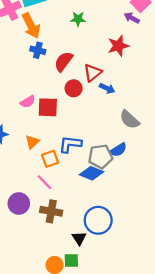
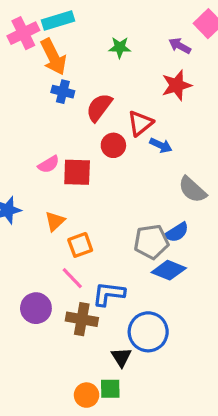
purple arrow: (132, 18) -> (180, 46), moved
blue L-shape: (70, 144) -> (109, 294), moved
blue diamond: (91, 173) -> (169, 270), moved

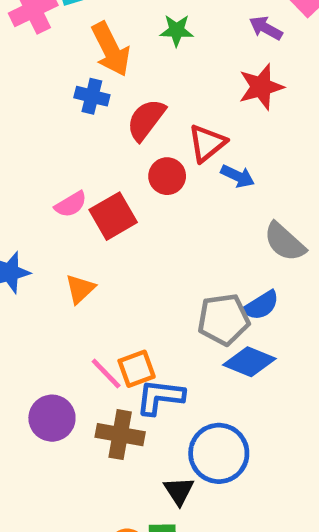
orange arrow: (53, 57) -> (111, 49), moved
red square: (77, 172) -> (113, 216), turned -32
orange square: (80, 245) -> (137, 369), moved

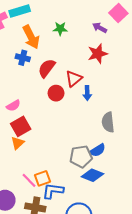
blue arrow: (238, 176) -> (87, 93), turned 64
red square: (113, 216) -> (21, 126), moved
gray semicircle: (285, 242) -> (108, 122), turned 42

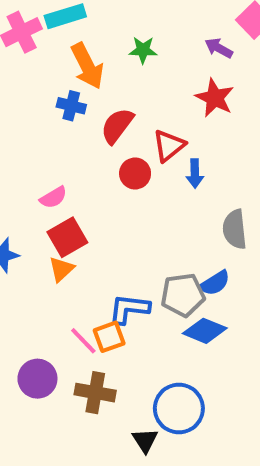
red star: (98, 54) -> (215, 98), turned -30
blue L-shape: (53, 191) -> (129, 309), moved

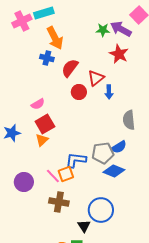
purple arrow: (219, 48) -> (121, 29), size x1.5
green star: (143, 50) -> (103, 30), moved
purple circle: (37, 379) -> (24, 182), moved

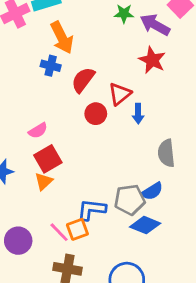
green star: (103, 30) -> (124, 14), moved

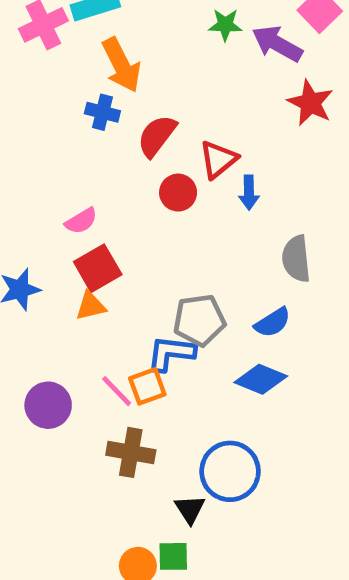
red star: (152, 60) -> (310, 103), moved
orange triangle: (44, 181) -> (91, 306), turned 30
gray pentagon: (130, 200) -> (199, 320), moved

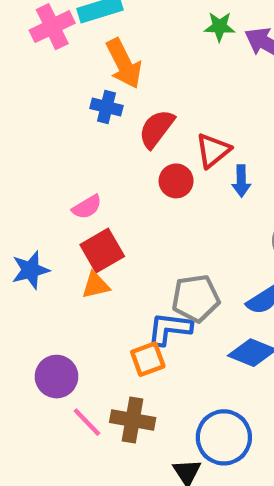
pink line: (117, 391) -> (87, 422), moved

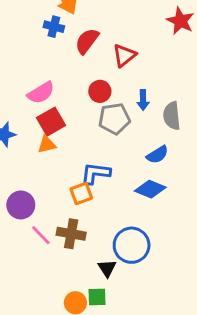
red circle: (176, 181) -> (100, 91), moved
blue arrow: (241, 181) -> (143, 100), moved
pink semicircle: (87, 207) -> (41, 93), size x1.4
gray pentagon: (196, 298) -> (114, 119), moved

